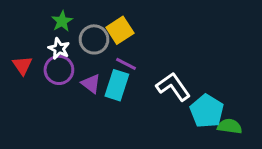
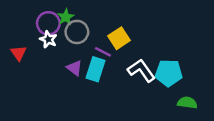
green star: (62, 21) -> (66, 17), moved
yellow square: (120, 30) -> (119, 38), moved
purple circle: (59, 70) -> (48, 23), moved
cyan pentagon: (207, 111) -> (169, 73), moved, turned -30

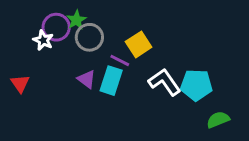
white star: (48, 39) -> (43, 40), moved
red triangle: (19, 53) -> (20, 84), moved
green semicircle: (187, 103) -> (218, 120), turned -30

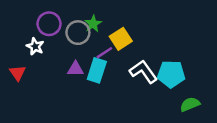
green star: (76, 20) -> (93, 24), moved
white star: (43, 40) -> (35, 46), moved
purple line: (120, 60) -> (104, 53), turned -60
purple triangle: (87, 79) -> (75, 69), turned -36

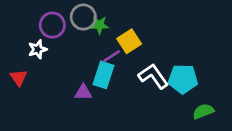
green star: (93, 24) -> (99, 25), turned 30
gray circle: (78, 33) -> (83, 17), moved
white star: (35, 46) -> (38, 49), turned 30
purple triangle: (75, 69) -> (83, 92), moved

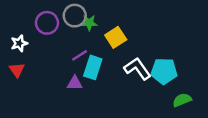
white star: (38, 49) -> (19, 43), moved
purple line: (112, 56) -> (80, 55), moved

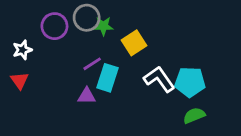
green semicircle: (182, 100) -> (194, 115), moved

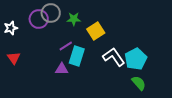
gray circle: (87, 18) -> (51, 13), moved
white star: (22, 50) -> (11, 28), moved
cyan pentagon: (190, 82) -> (136, 59), turned -30
green semicircle: (194, 115) -> (139, 83), turned 70

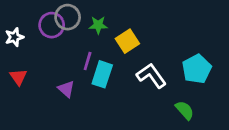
purple line: (66, 46) -> (88, 61), turned -40
cyan pentagon: (136, 59) -> (197, 69), moved
purple triangle: (62, 69) -> (66, 89), moved, turned 40

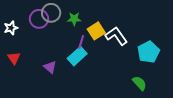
purple line: (88, 61) -> (81, 42), moved
cyan rectangle: (102, 74) -> (77, 56), turned 30
white L-shape: (151, 76) -> (116, 36), moved

